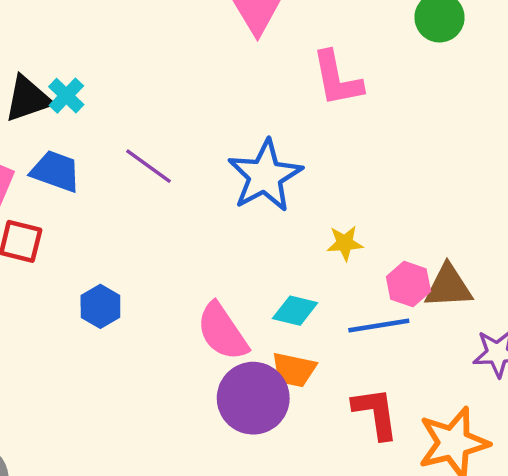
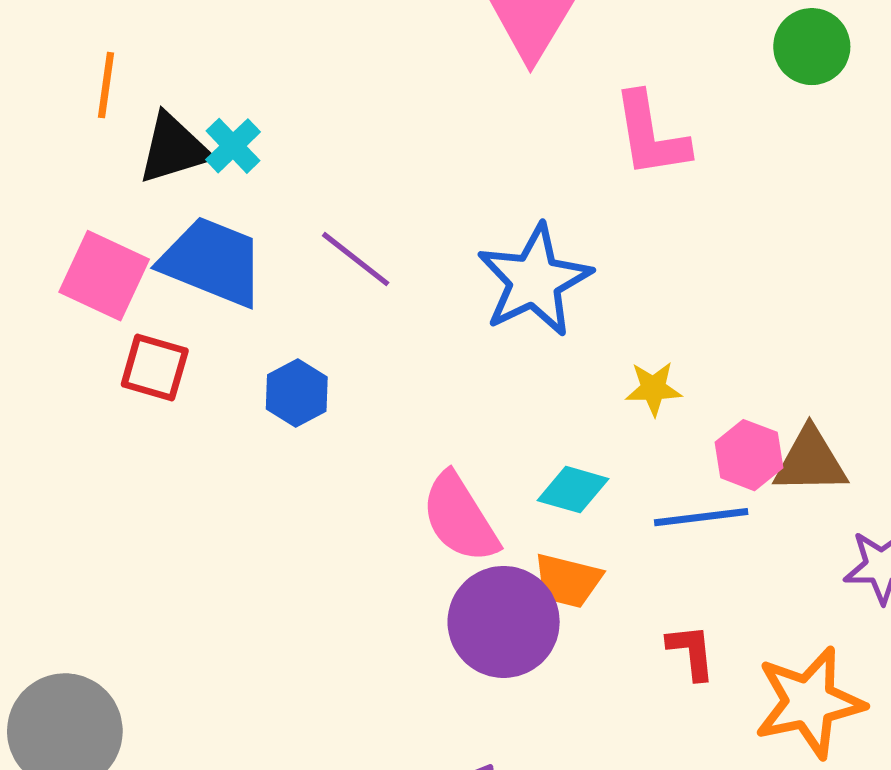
blue trapezoid: (56, 171) -> (212, 262), size x1.4
blue hexagon: (100, 306) -> (297, 393), moved
red L-shape: (376, 413) -> (691, 652), size x0.7

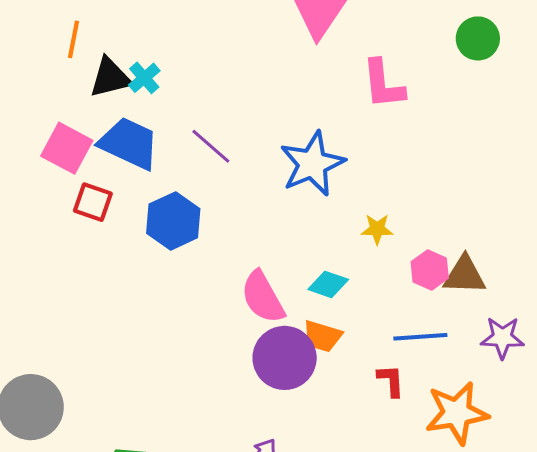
blue hexagon: (297, 393) -> (173, 221), size x1.5
blue line: (701, 517) -> (420, 337), moved

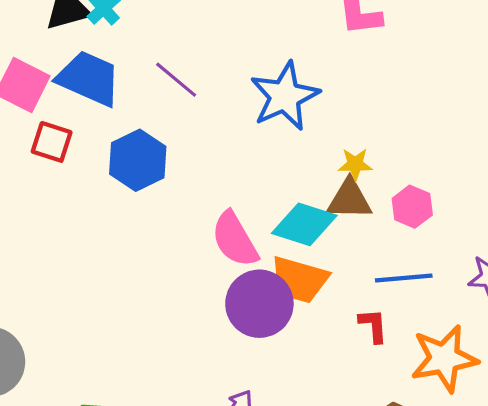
brown triangle: (465, 275) -> (349, 199), moved
cyan diamond: (328, 284) -> (304, 224), size x1.5
orange trapezoid: (322, 336) -> (299, 280), size x1.4

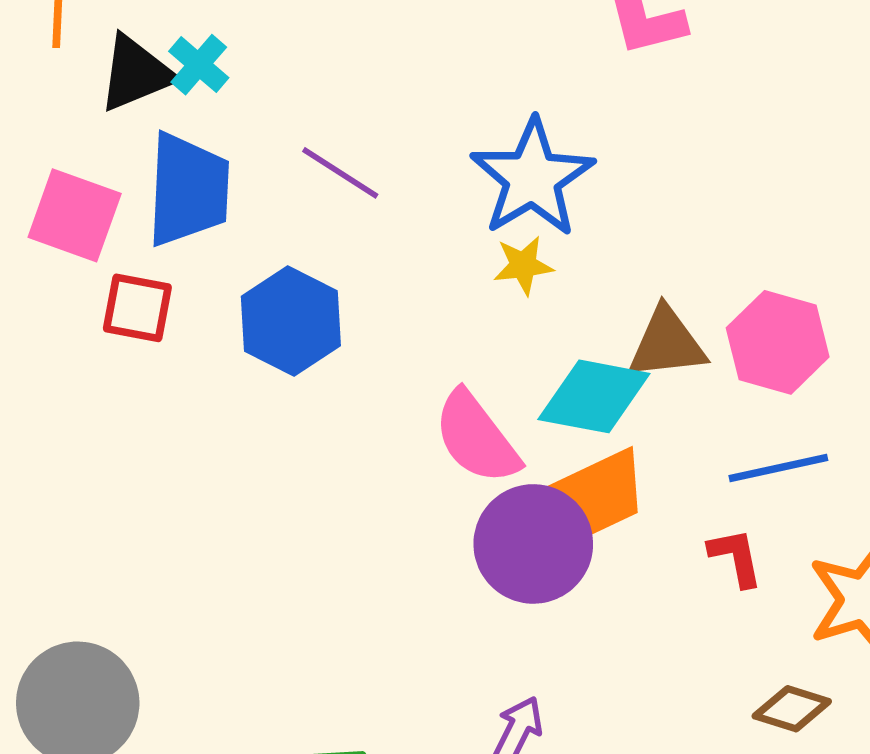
blue trapezoid: (89, 78) -> (188, 190), turned 76
yellow star: (355, 164) -> (523, 265), moved
pink hexagon: (412, 207) -> (778, 342), size x1.4
orange trapezoid: (299, 280) -> (597, 494), turned -34

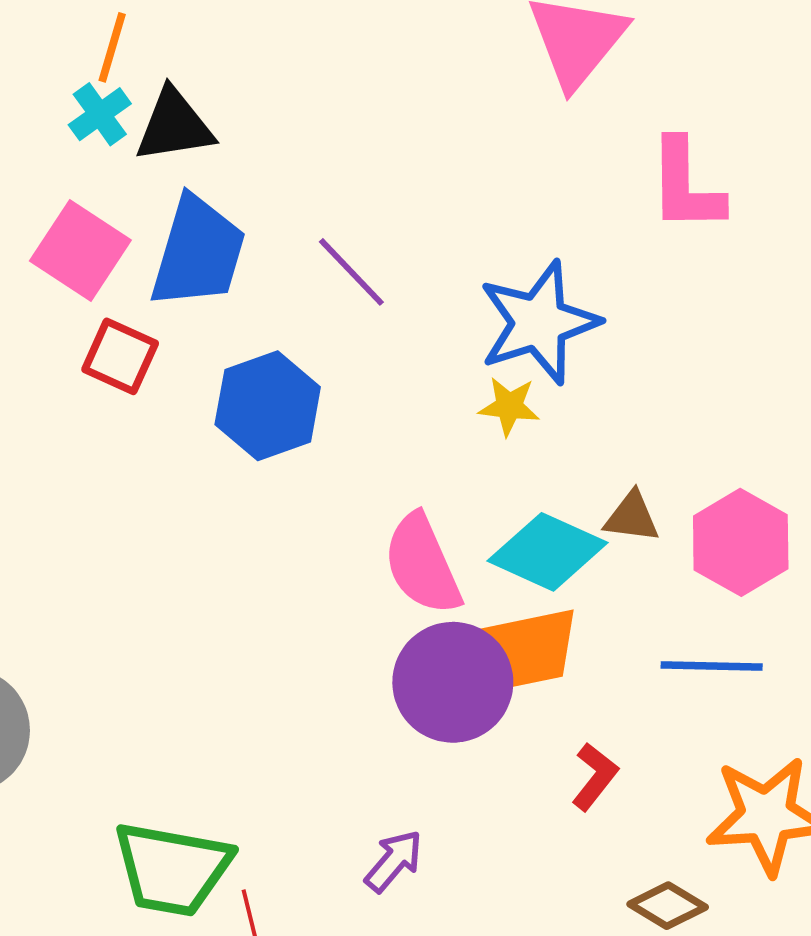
cyan cross: (199, 65) -> (100, 114), moved
brown triangle: (667, 343) -> (632, 517), size x0.7
red L-shape: (736, 557) -> (595, 777), moved, turned 36

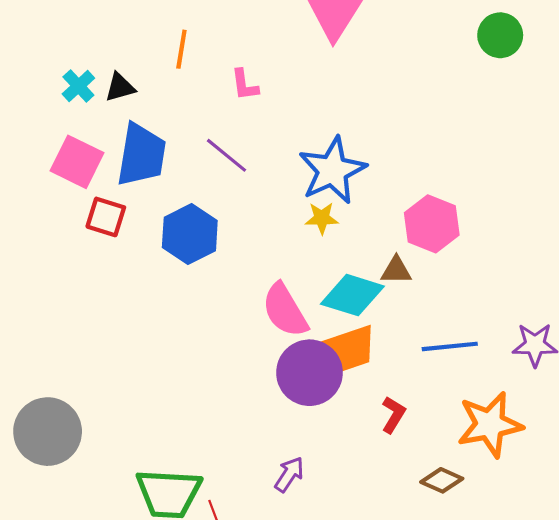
orange line: (112, 47) -> (181, 49), moved
black triangle: (174, 126) -> (120, 87), size x0.7
pink L-shape: (686, 185) -> (245, 85), moved, size x0.6
pink hexagon: (741, 542) -> (432, 224), moved

